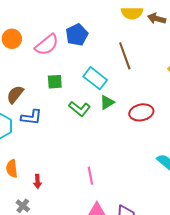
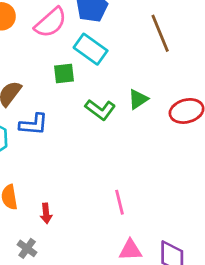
cyan rectangle: (95, 78) -> (91, 49), moved

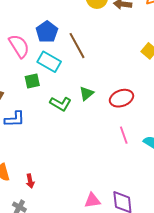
pink semicircle: (51, 23) -> (19, 46), turned -75
brown line: (160, 33) -> (77, 46), moved
pink line: (119, 202) -> (124, 135), moved

